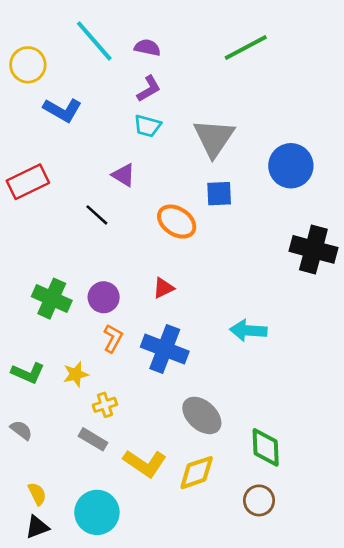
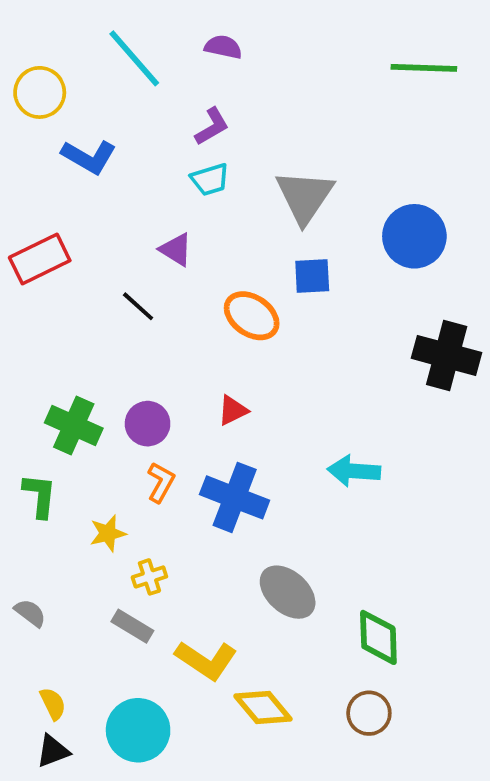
purple semicircle: (147, 48) -> (223, 47), moved
green line: (246, 48) -> (424, 68), moved, turned 30
cyan trapezoid: (147, 126) -> (210, 179), turned -32
green L-shape: (28, 373) -> (40, 496), moved, turned -108
yellow diamond: (197, 473) -> (263, 707), moved, turned 69

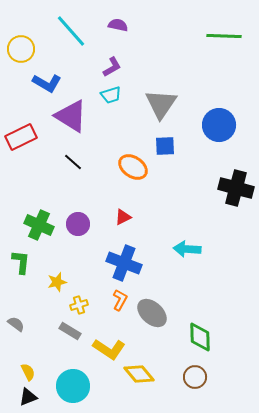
purple triangle: (176, 250) -> (71, 116), moved, size x1.8
orange L-shape: (161, 482) -> (120, 300), moved

